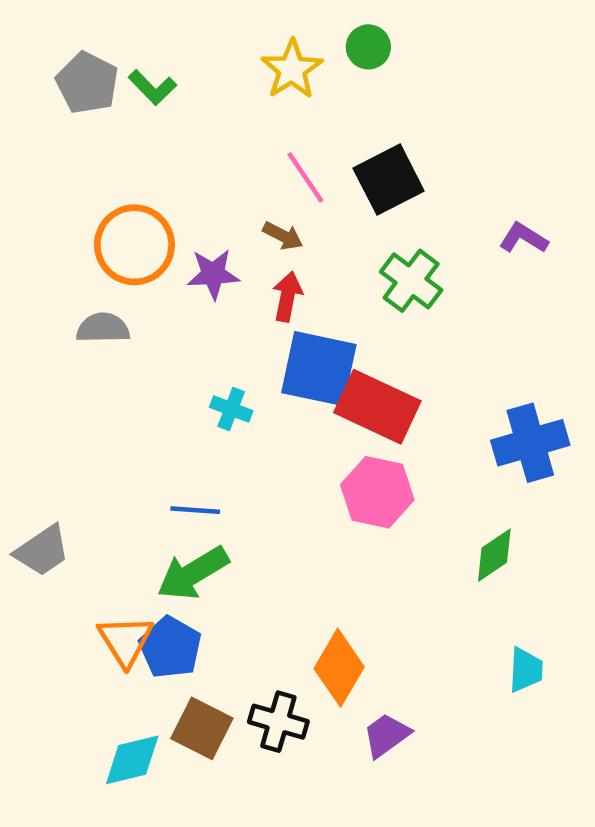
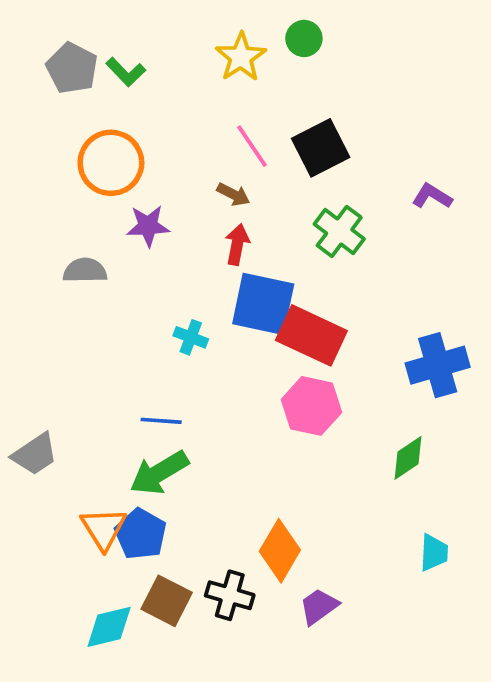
orange circle: (134, 245) -> (111, 163), moved
purple star: (213, 274) -> (148, 226), moved

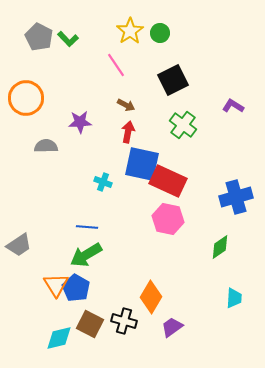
green circle: (304, 38) -> (160, 33), moved
pink line: (252, 146) -> (116, 65), moved
orange circle: (111, 163) -> (26, 98), moved

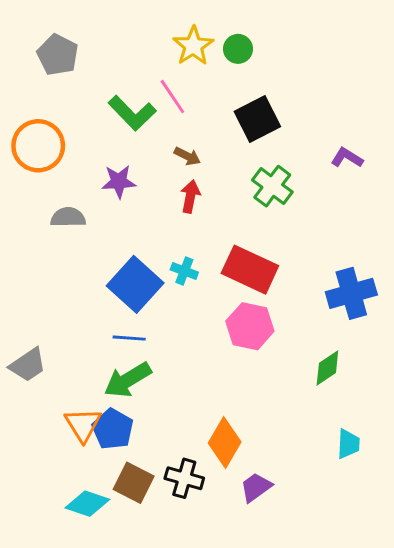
green L-shape: (68, 39) -> (132, 113), moved, size x1.5
blue square: (142, 164) -> (135, 284), moved, turned 30
cyan cross: (103, 182) -> (184, 271), moved
cyan diamond: (59, 338) -> (87, 504), turned 32

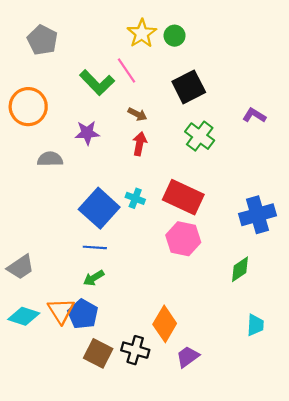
green arrow: (128, 380) -> (94, 278), size x0.6
cyan diamond: (87, 504) -> (24, 316), moved

